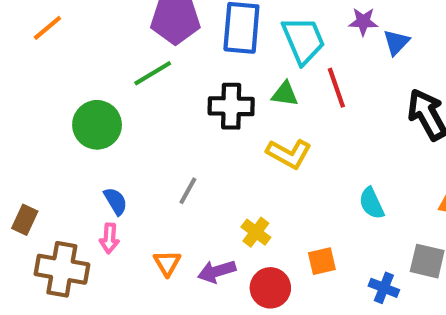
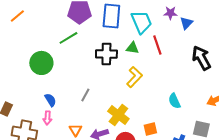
yellow L-shape: (289, 154) -> (134, 77), turned -75
yellow cross: (256, 232) -> (118, 115), size x1.5

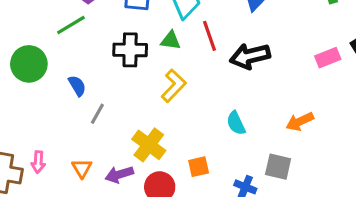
black arrow: (201, 58) -> (250, 56), moved, turned -75
blue semicircle: (50, 100) -> (77, 86), moved
pink arrow: (47, 118) -> (38, 162), moved

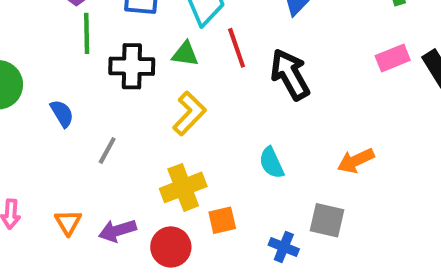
green line: (71, 25) -> (87, 33), moved, turned -60
black arrow: (250, 56) -> (290, 74), turned 75
pink rectangle: (328, 58) -> (393, 58), moved
gray line: (97, 114) -> (107, 150), moved
yellow cross: (149, 145) -> (183, 187), moved, turned 32

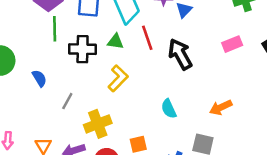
pink rectangle: (393, 58) -> (232, 44), moved
yellow cross: (183, 187) -> (98, 124), moved

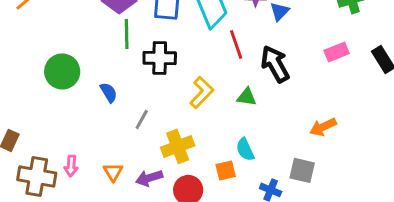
green triangle: (115, 42) -> (247, 97), moved
cyan semicircle: (169, 109) -> (245, 149), moved

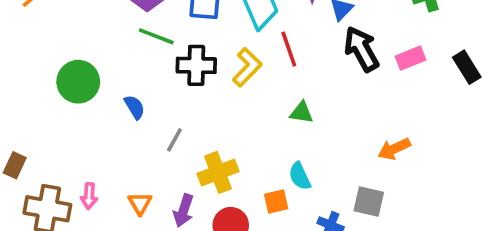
green line: (127, 34) -> (156, 36), turned -68
black arrow: (275, 64) -> (361, 49), moved
yellow L-shape: (202, 92) -> (247, 67), moved
purple arrow: (149, 178) -> (184, 211), turned -55

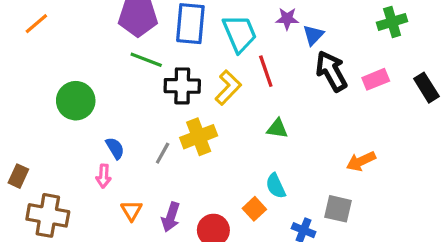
blue semicircle: (135, 107) -> (115, 148), moved
yellow cross: (218, 172) -> (199, 137), moved
pink arrow: (89, 196) -> (104, 176), moved
orange square: (276, 202) -> (254, 209), turned -30

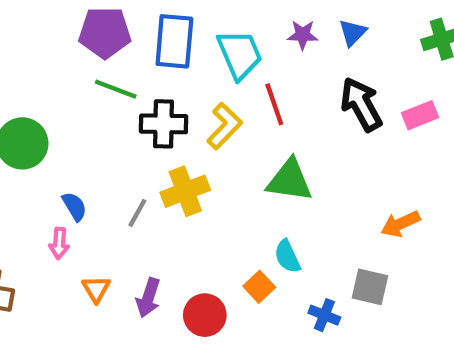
blue triangle: (313, 35) -> (353, 33), moved
green triangle: (277, 129) -> (290, 180), size x1.6

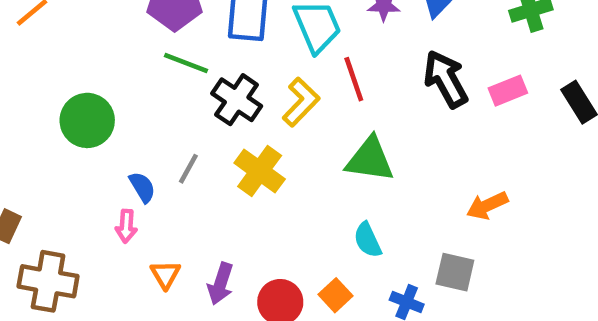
black cross: (164, 124) -> (237, 100), turned 33
yellow cross: (185, 191) -> (260, 171), turned -33
gray line: (137, 213) -> (188, 169), moved
orange square: (259, 287) -> (335, 295), moved

